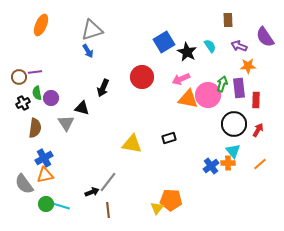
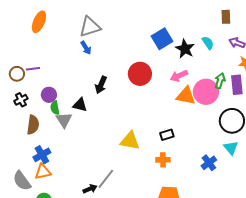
green semicircle: (37, 93) -> (55, 108), moved
orange cross: (228, 163) -> (163, 160), moved

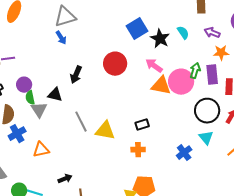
pink arrow: (179, 76) -> (154, 66), turned 60
blue cross: (42, 155) -> (17, 134), moved
orange triangle: (43, 172) -> (41, 150), moved
gray line: (106, 179) -> (81, 122), moved, turned -65

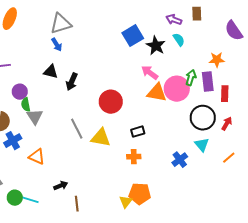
purple arrow: (212, 33) -> (174, 20), moved
red circle: (115, 64) -> (111, 102), moved
black triangle: (55, 95) -> (51, 72), moved
orange triangle: (41, 150) -> (37, 157), turned 36

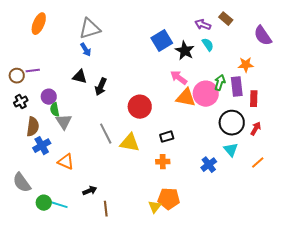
brown rectangle: (197, 14) -> (226, 19), turned -48

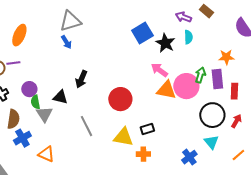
orange ellipse: (39, 24) -> (19, 35), moved
cyan semicircle: (208, 45) -> (188, 37), turned 32
black triangle: (80, 77) -> (60, 97), moved
yellow triangle: (130, 143) -> (123, 137), moved

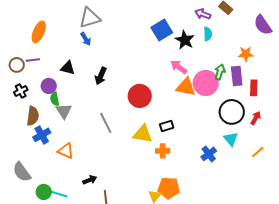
black triangle: (60, 97) -> (68, 68), moved

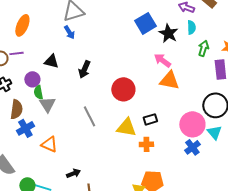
green arrow: (220, 72) -> (203, 48), moved
pink circle: (206, 83) -> (192, 124), moved

